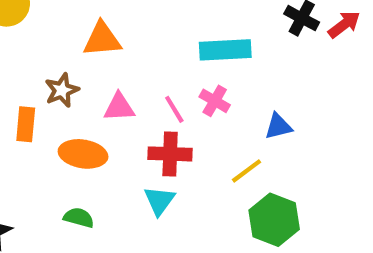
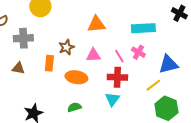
orange triangle: (102, 39) -> (96, 24), moved
blue triangle: (278, 126) -> (168, 64), size x1.5
green semicircle: (79, 218) -> (74, 107), turned -32

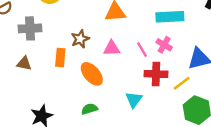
orange ellipse: (76, 77) -> (92, 74), turned 40
red cross: (117, 77) -> (156, 74), moved

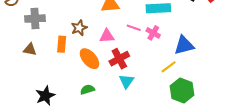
pink line: (142, 49) -> (134, 28), moved, turned -40
red cross: (156, 74) -> (119, 59), moved, turned -30

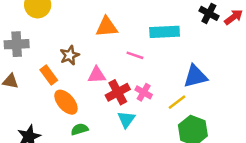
pink cross: (153, 33) -> (144, 92), moved
pink triangle: (107, 36) -> (97, 75), moved
orange rectangle: (62, 44) -> (49, 75), turned -42
orange ellipse: (89, 59) -> (66, 102), moved

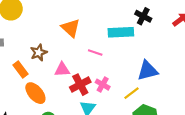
black cross: (209, 13) -> (143, 16), moved
orange triangle: (107, 27) -> (71, 28), turned 48

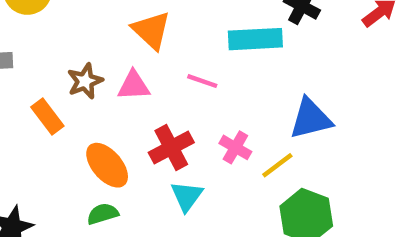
pink triangle: (62, 70) -> (134, 86), moved
pink cross: (103, 85) -> (235, 147), moved
orange ellipse: (35, 93) -> (107, 165), moved

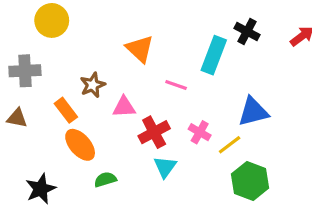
cyan rectangle: (255, 39) -> (214, 55), turned -66
pink triangle: (134, 86) -> (124, 107), moved
orange ellipse: (107, 165) -> (80, 145), moved

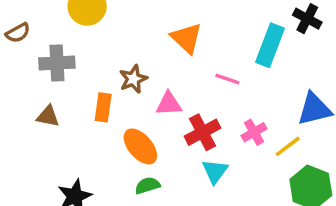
orange rectangle: (66, 110) -> (103, 107), turned 45
pink cross: (200, 132) -> (254, 132), turned 30
orange ellipse: (80, 145) -> (140, 146), moved

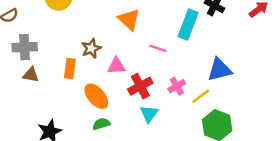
gray cross: (57, 63) -> (25, 47), moved

